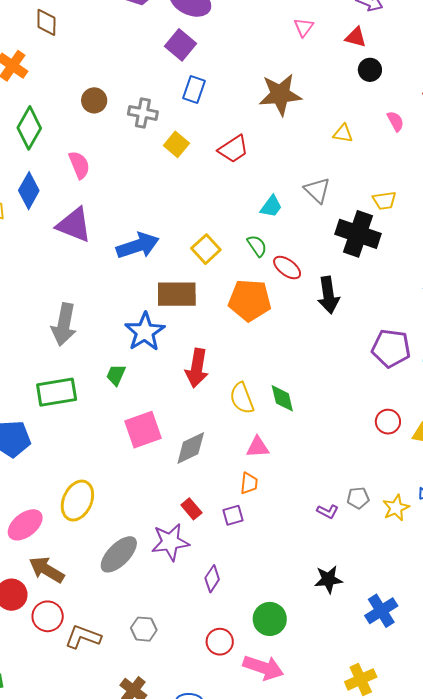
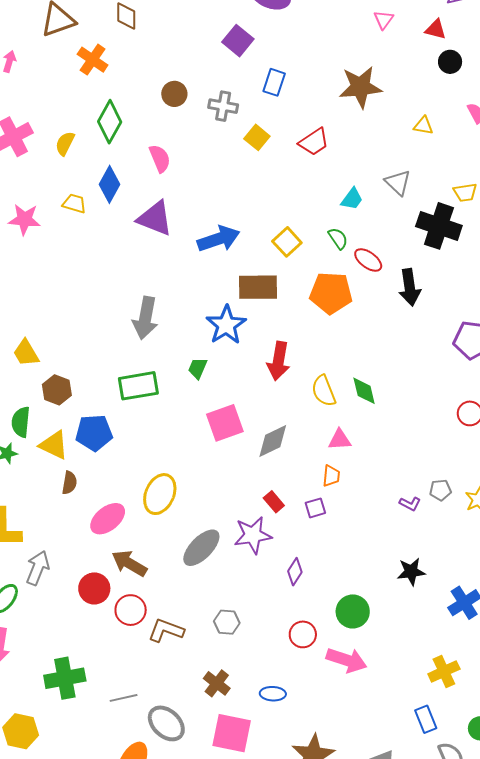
purple square: (181, 45) -> (238, 41), moved

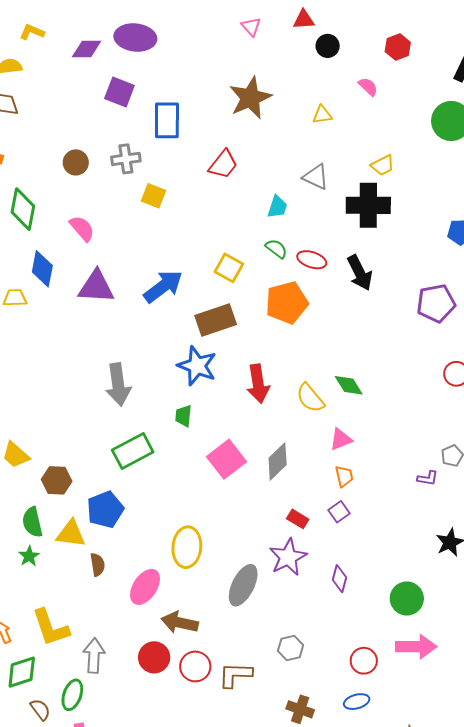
blue rectangle: (274, 82) -> (167, 120), size x1.4
yellow square: (257, 137) -> (154, 196), moved
red circle: (303, 634) -> (364, 661), moved

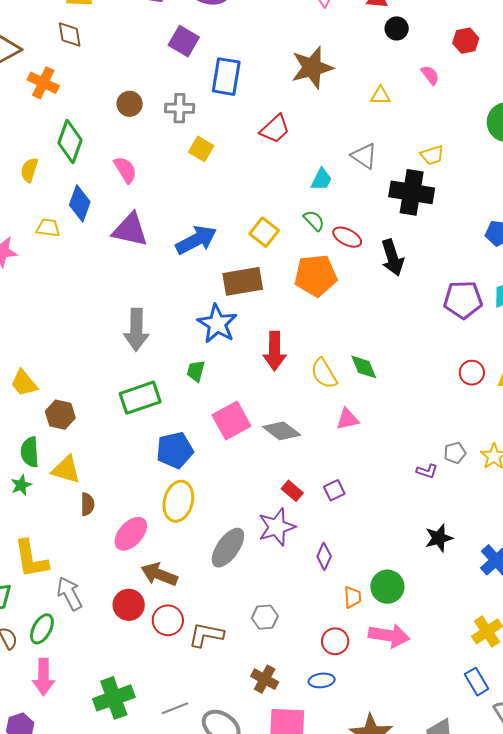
gray diamond: (278, 461) -> (282, 431), turned 72
orange trapezoid: (344, 476) -> (353, 597), moved
blue pentagon: (105, 510) -> (175, 450), moved
gray arrow: (94, 656) -> (70, 594), turned -40

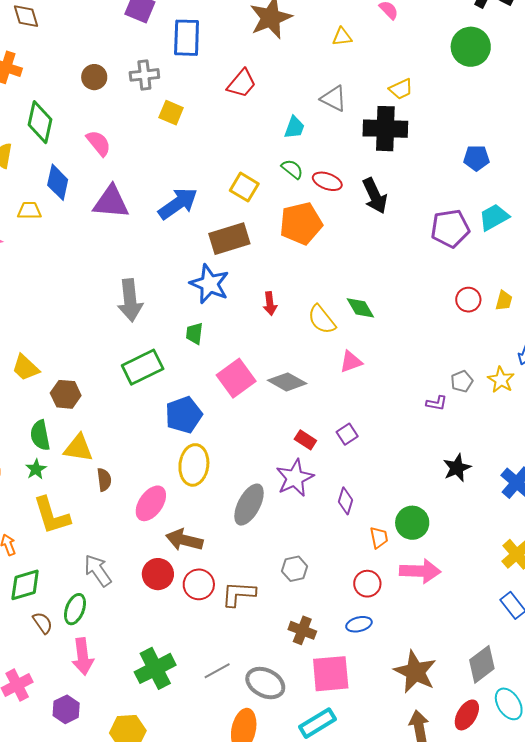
red arrow: (275, 351) -> (270, 304), size x0.6
yellow L-shape: (31, 559) -> (52, 515), moved

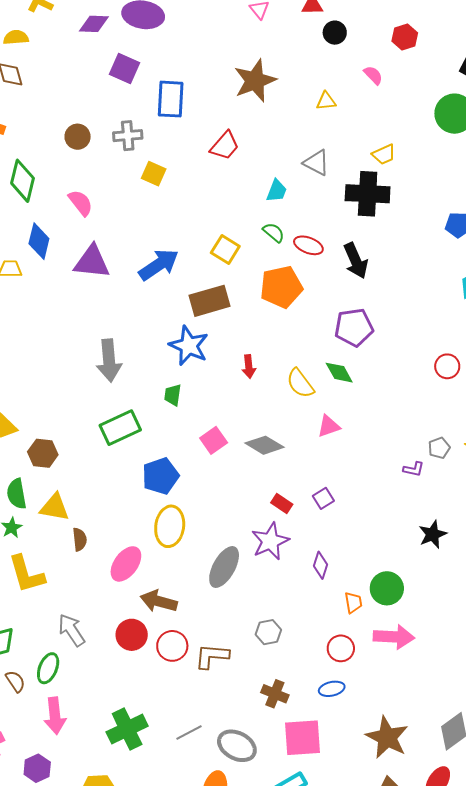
purple pentagon: (450, 228) -> (354, 327), moved
pink square: (236, 378) -> (214, 440), size x0.7

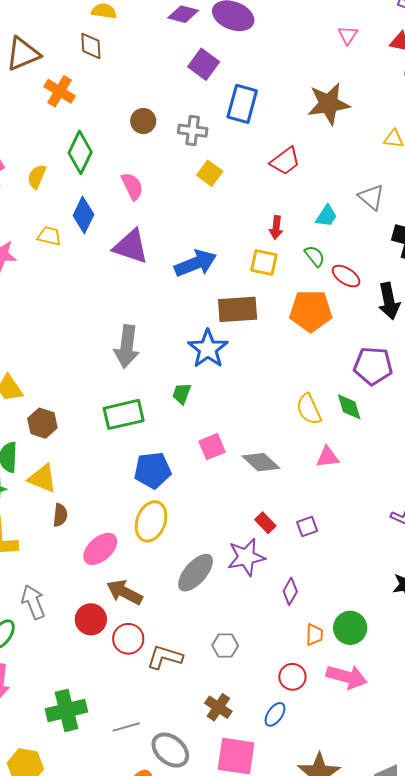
yellow square: (225, 249) -> (264, 263), turned -32
red arrow: (249, 367) -> (276, 227), moved
blue ellipse: (332, 689) -> (275, 714), turned -55

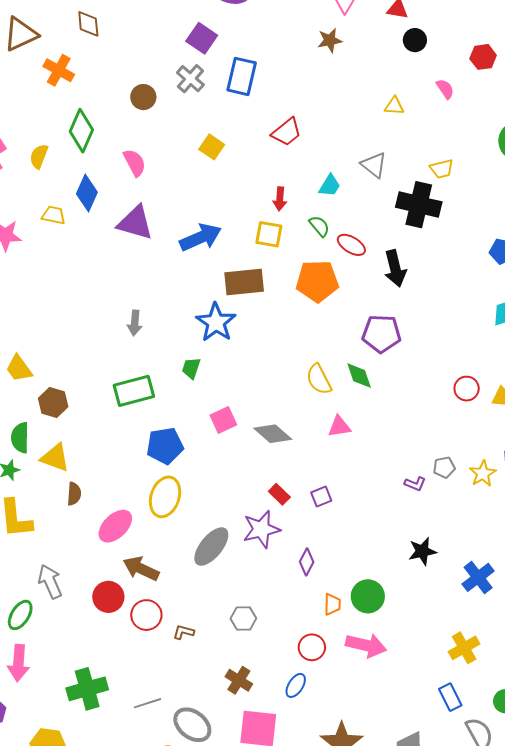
brown star: (329, 104) -> (330, 40), moved, size x0.6
gray cross: (193, 131) -> (190, 79), moved, turned 36
gray arrow: (127, 346) -> (135, 323), size x0.6
brown L-shape: (165, 657) -> (184, 632), size x0.6

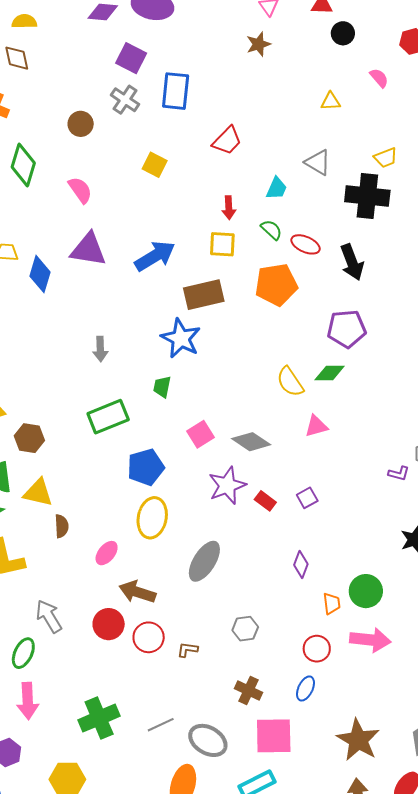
blue diamond: (87, 193) -> (40, 274), moved
green diamond: (359, 376) -> (330, 373), turned -64
pink ellipse: (115, 526) -> (107, 553), size x0.7
purple star: (261, 529) -> (227, 485), moved

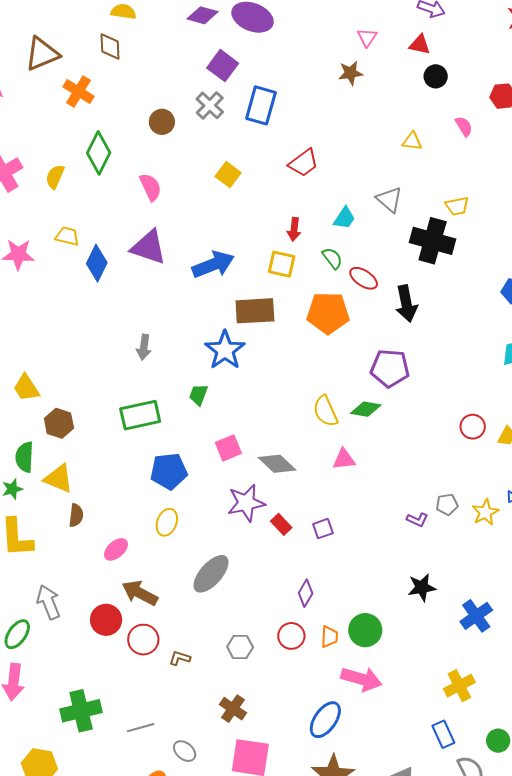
yellow ellipse: (152, 518) -> (167, 522), size x0.7
red circle: (317, 649) -> (291, 636), moved
blue ellipse: (305, 689) -> (325, 720), moved, size x1.5
gray ellipse: (208, 740) -> (185, 751), size x0.6

